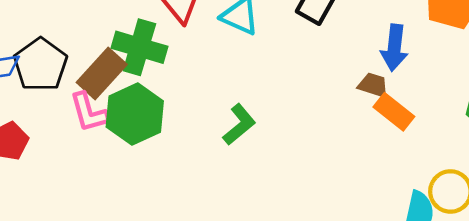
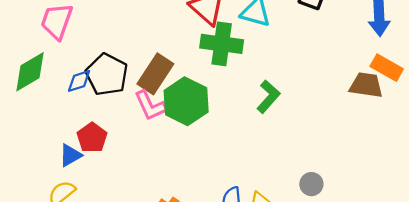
green cross: (139, 47) -> (222, 44), moved
brown trapezoid: (373, 85) -> (366, 85), moved, size x1.4

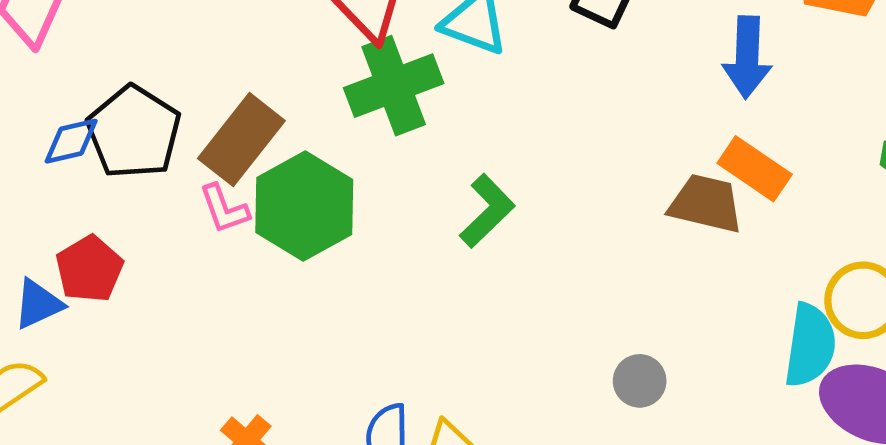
green cross: (222, 44) -> (394, 86), turned -33
pink L-shape: (150, 106) -> (224, 209), size x0.7
gray circle: (311, 184) -> (640, 381), moved

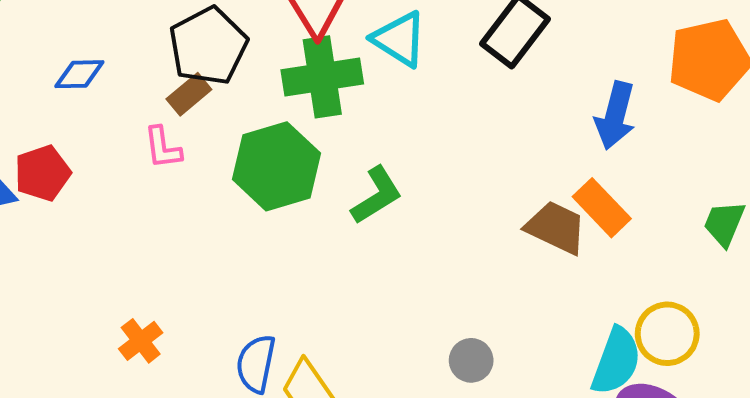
black pentagon: (134, 132) -> (208, 46), moved
brown rectangle: (241, 140) -> (189, 94), size x0.6
blue diamond: (71, 141) -> (79, 74), moved
green hexagon: (304, 206) -> (277, 166), moved

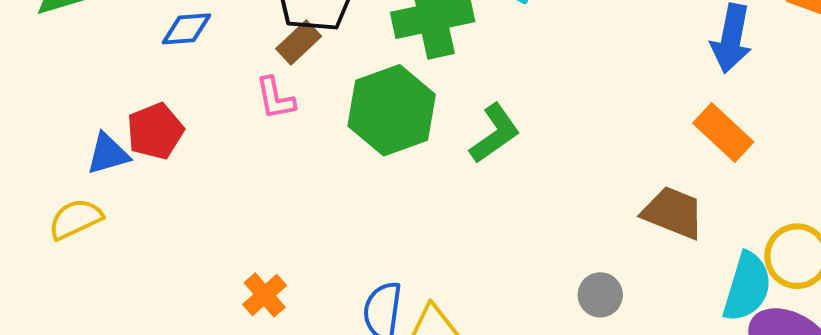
brown trapezoid: (556, 228) -> (673, 213), moved

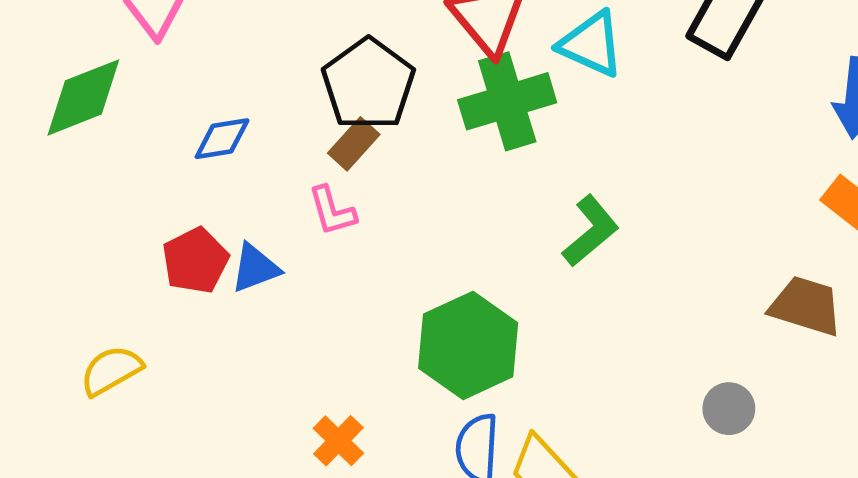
green hexagon: (392, 110) -> (468, 345), moved
blue triangle: (108, 154) -> (255, 268), moved

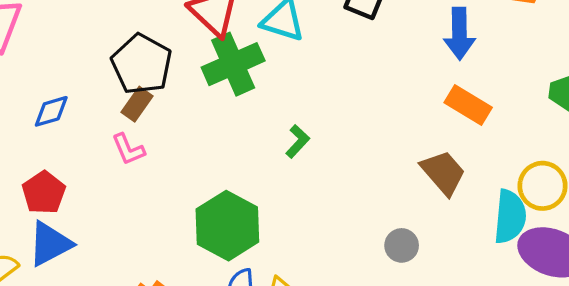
green L-shape: (591, 231) -> (298, 141), size x0.7
blue triangle: (255, 268) -> (50, 244), moved, size x1.4
brown trapezoid: (806, 306) -> (443, 173), turned 39

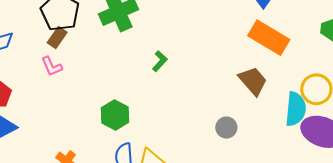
orange rectangle: (468, 105) -> (269, 38), size x1.4
green hexagon: (227, 226) -> (115, 115), size x0.7

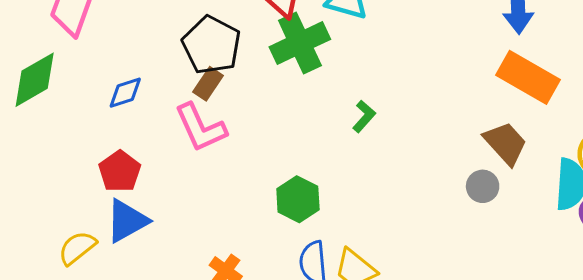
pink L-shape: (52, 66) -> (201, 128), size x1.6
gray circle: (226, 128) -> (483, 186), moved

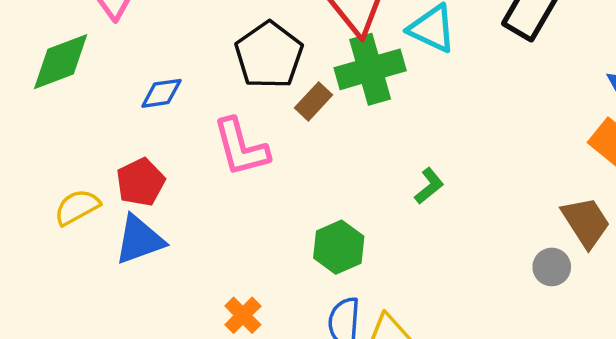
brown rectangle: (208, 84) -> (314, 101), moved
green L-shape: (364, 116) -> (429, 186), moved
yellow semicircle: (77, 248) -> (77, 207), moved

